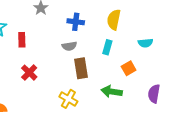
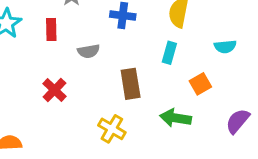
red rectangle: (22, 40) -> (51, 29), moved
gray semicircle: (69, 46) -> (89, 51), moved
purple semicircle: (154, 94) -> (238, 121), turned 30

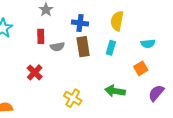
red rectangle: (51, 29) -> (41, 36), moved
brown rectangle: (131, 84) -> (83, 47), moved
orange square: (200, 84) -> (141, 68), moved

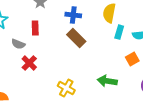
gray semicircle: (57, 47) -> (18, 44), moved, turned 32
brown rectangle: (83, 47) -> (76, 38), turned -36
cyan rectangle: (111, 48) -> (119, 32), moved

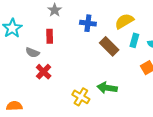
yellow semicircle: (109, 13) -> (124, 21), turned 48
brown rectangle: (76, 38) -> (109, 46), moved
green arrow: (107, 81) -> (107, 88), moved

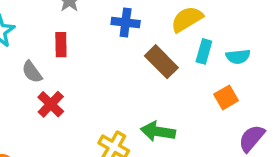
gray semicircle: (32, 52) -> (32, 72), turned 32

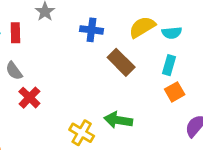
red rectangle: (61, 45) -> (15, 33), moved
cyan rectangle: (204, 51) -> (169, 65), moved
cyan semicircle: (238, 57) -> (172, 33), moved

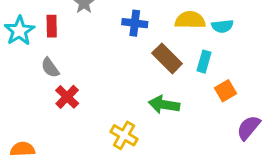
yellow semicircle: (142, 27) -> (190, 20), turned 32
cyan rectangle: (169, 65) -> (204, 62), moved
green arrow: (118, 120) -> (164, 105), moved

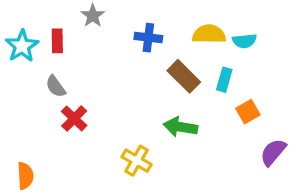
orange semicircle: (23, 149) -> (25, 176), turned 90

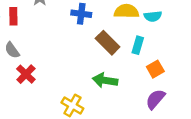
purple semicircle: (273, 152) -> (155, 99), moved

